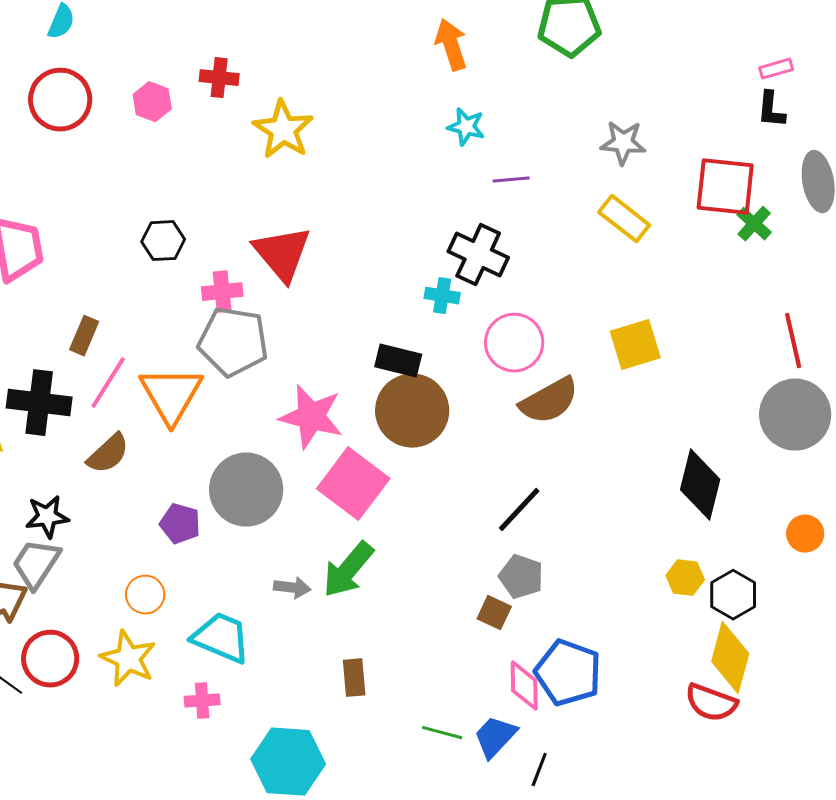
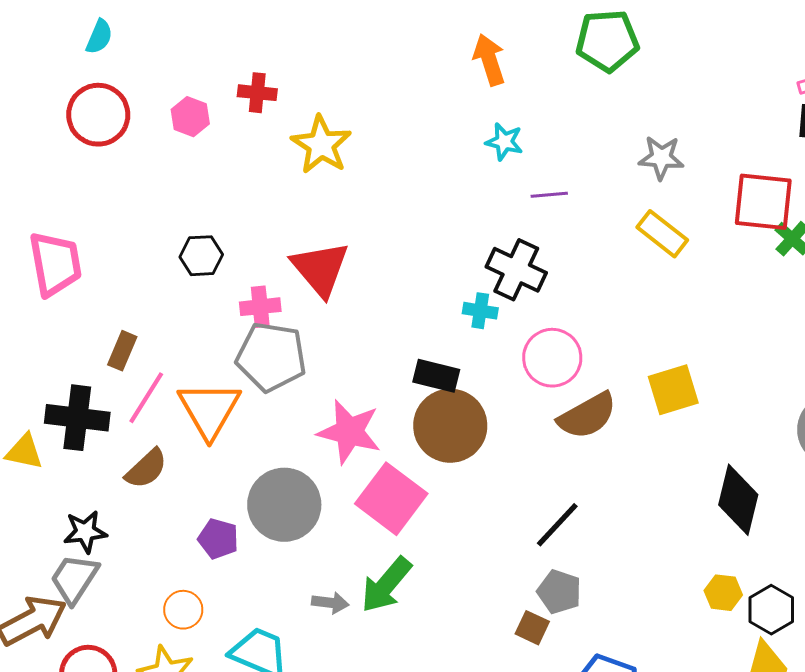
yellow square: (635, 345) -> (673, 390), moved

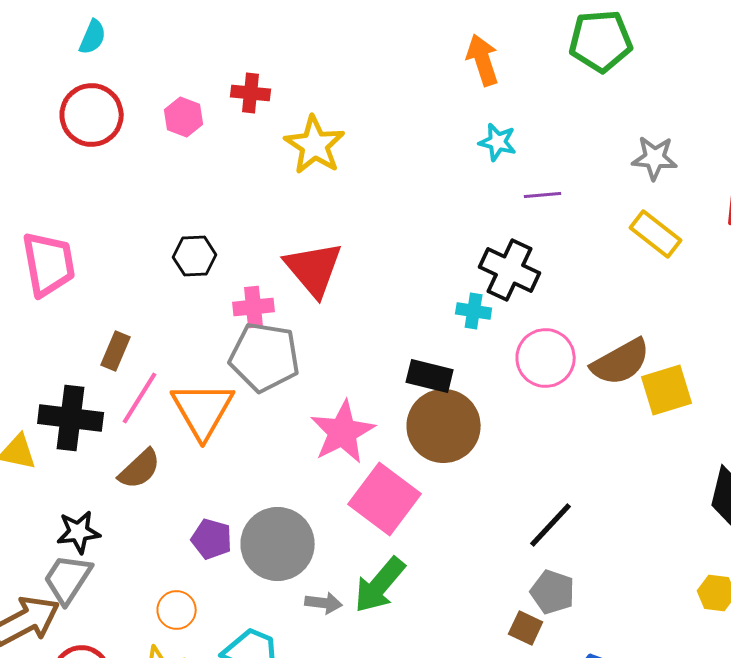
brown semicircle: (587, 416) -> (621, 362), moved
pink star: (349, 432) -> (343, 432), turned 30
gray circle: (284, 505) -> (278, 544), moved

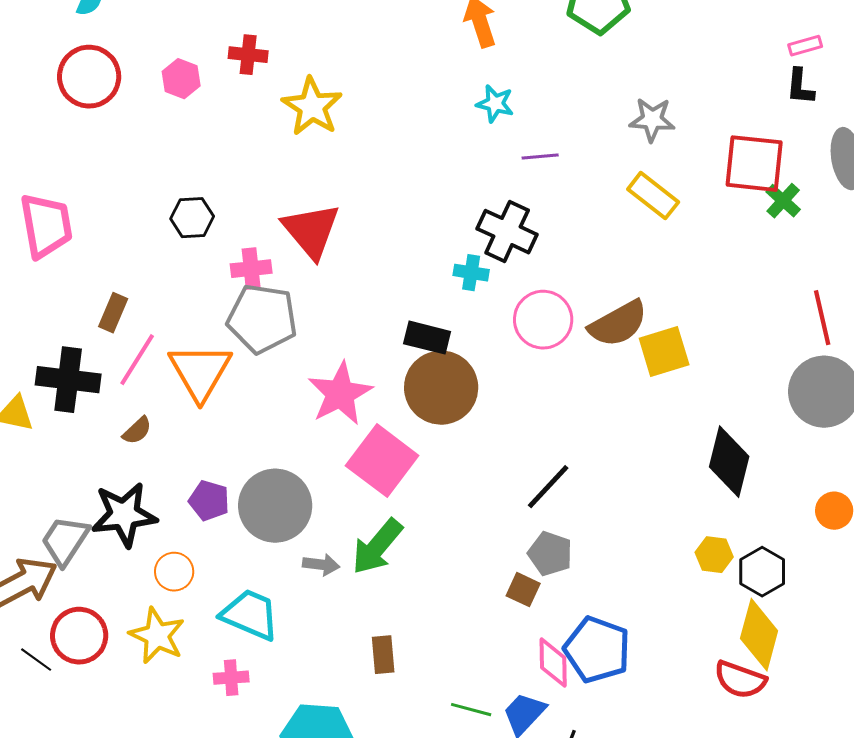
brown semicircle: (140, 469) -> (137, 431), size x0.7
black star: (79, 532) -> (124, 515), moved, size x1.5

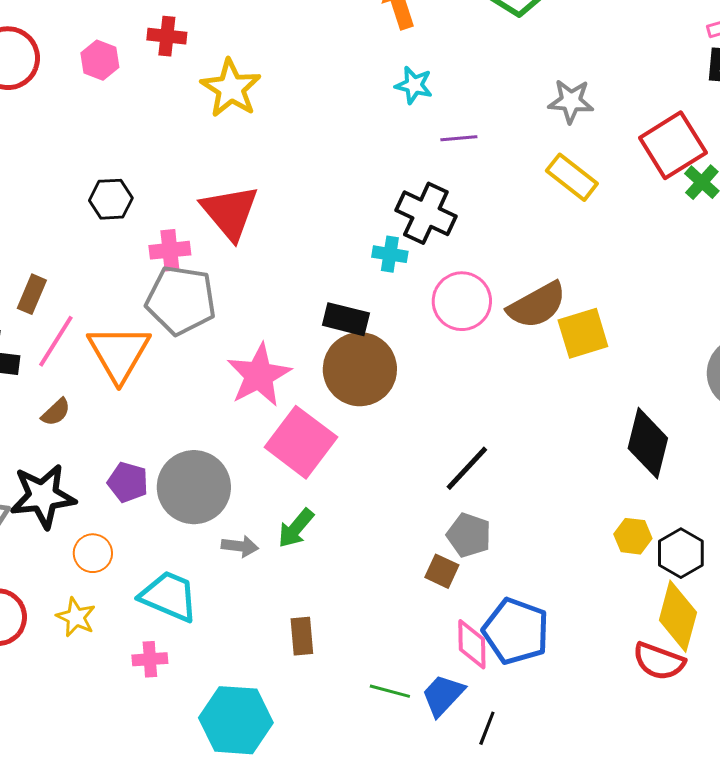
red square: (754, 164) -> (673, 145), turned -38
green arrow: (377, 547) -> (296, 528), size x0.7
yellow star: (157, 636) -> (76, 617), size x0.7

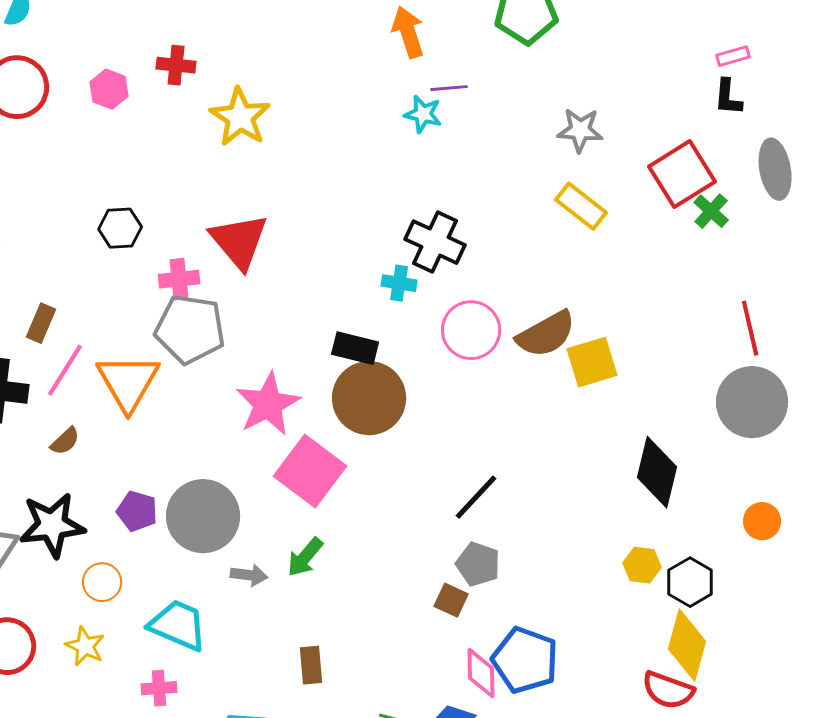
purple line: (459, 138) -> (449, 88), moved

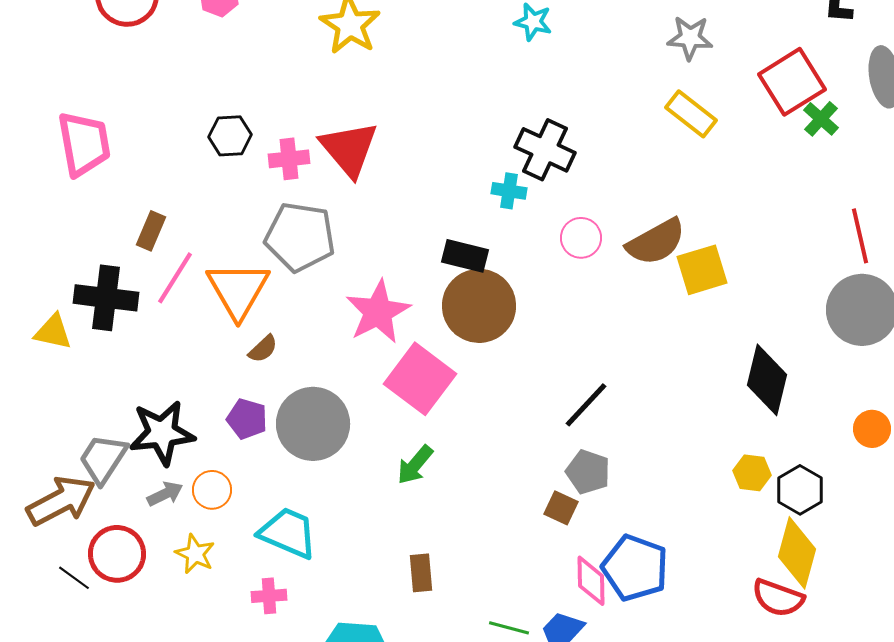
pink cross: (179, 279) -> (289, 159), moved
pink circle: (471, 330) -> (581, 238), size x0.7
brown semicircle: (65, 441) -> (263, 349), moved
gray arrow: (249, 575) -> (165, 494), moved, turned -33

